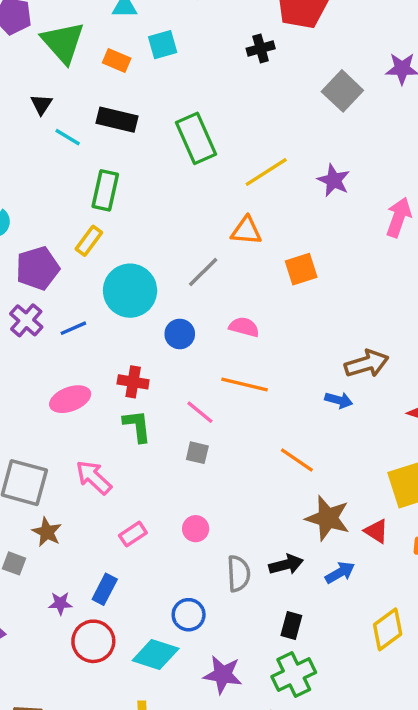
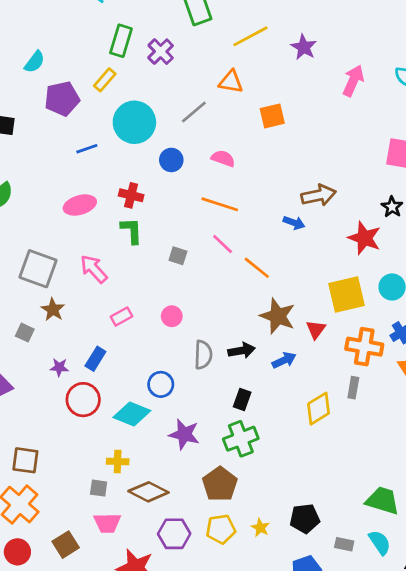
purple cross: (26, 320) -> (161, 52), moved
pink line: (200, 412) -> (223, 244), moved
red triangle: (376, 531) -> (316, 329), turned 30

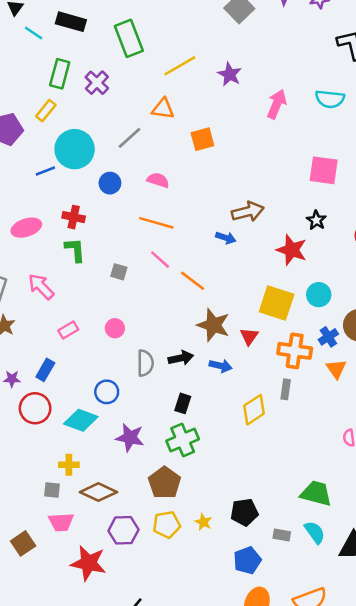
blue line: (87, 149) -> (45, 171), moved
yellow square: (346, 295) -> (277, 303), turned 33
blue arrow: (284, 360) -> (221, 366), turned 40

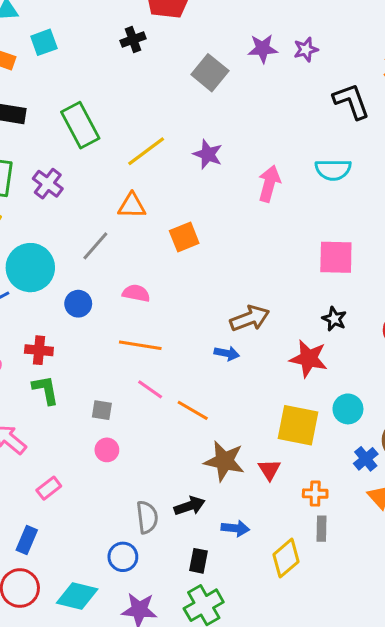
pink circle: (115, 328) -> (107, 450), moved
orange cross: (295, 351) -> (315, 494), moved, size x0.6
blue arrow: (221, 366) -> (235, 528), moved
blue circle: (107, 392) -> (123, 557), moved

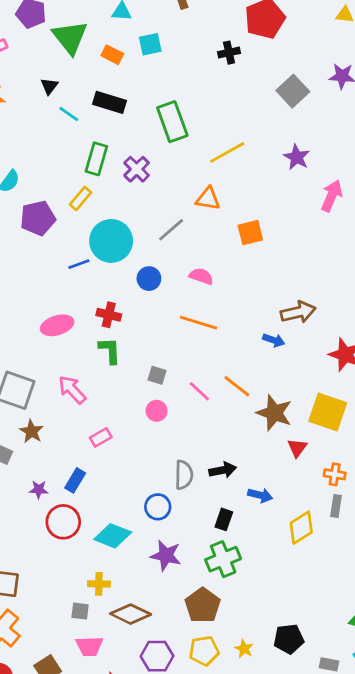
purple star: (208, 154) -> (297, 157), moved
pink line: (150, 389) -> (199, 391), moved
brown star: (224, 461) -> (274, 413), moved

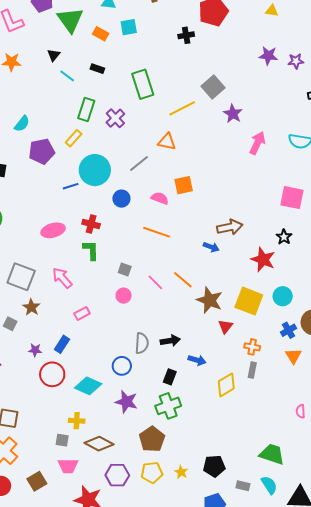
gray square: (293, 91) -> (213, 87), moved
black rectangle: (110, 102) -> (97, 69), size x0.6
orange square: (250, 233) -> (184, 185), moved

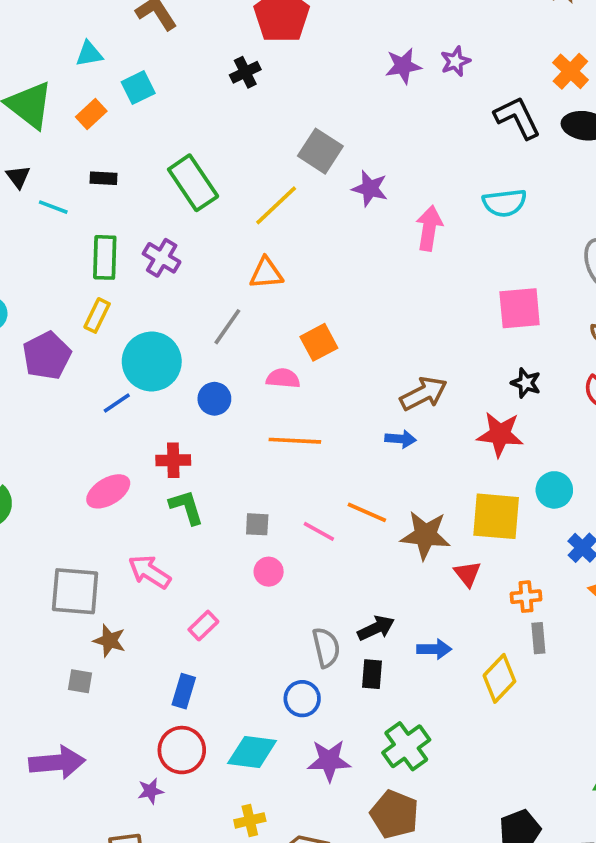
orange rectangle: (101, 34) -> (91, 114), turned -56
purple star: (35, 350) -> (151, 791), moved
black rectangle: (170, 377) -> (372, 674), moved

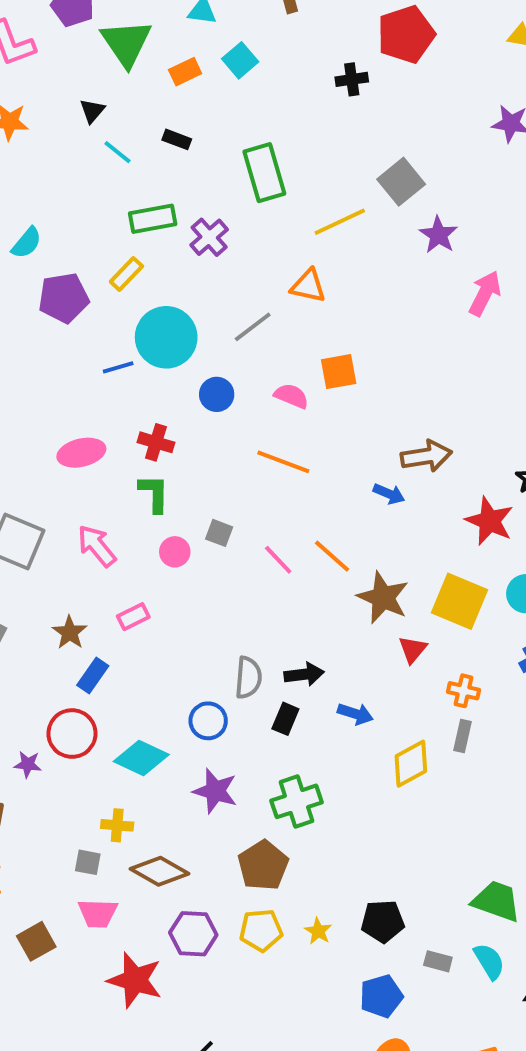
cyan square: (138, 88) -> (240, 60), turned -32
green rectangle: (105, 257) -> (153, 219), turned 60
pink circle: (269, 572) -> (175, 552), moved
brown star: (109, 641) -> (70, 633), moved

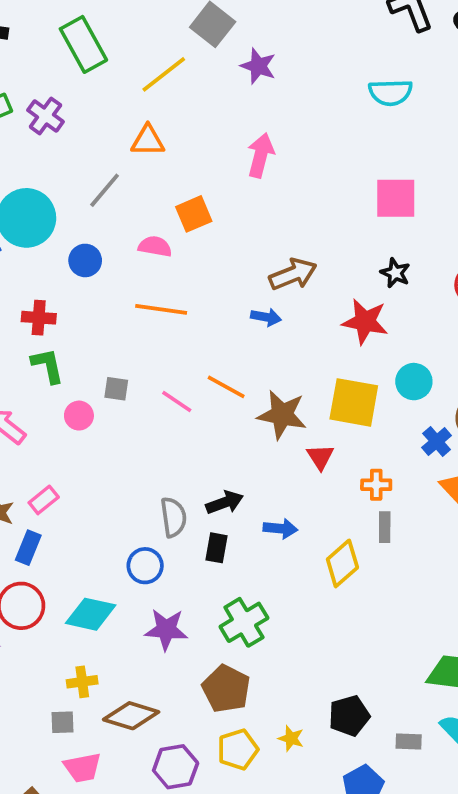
pink arrow: (485, 293) -> (261, 155), moved
pink rectangle: (133, 617) -> (44, 500), moved

